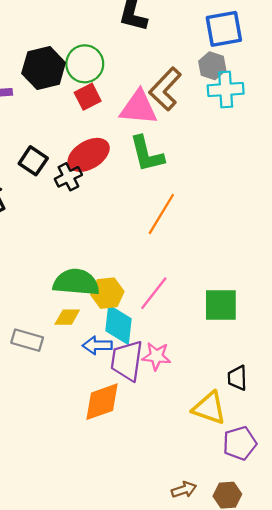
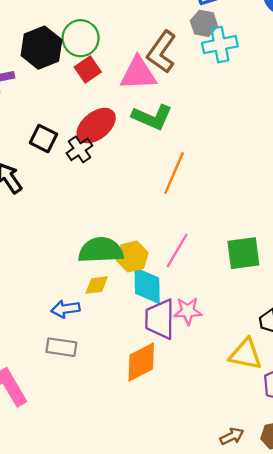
green L-shape: (147, 154) -> (152, 117), turned -45
gray rectangle: (27, 340) -> (61, 347), moved
blue arrow: (97, 345) -> (65, 309), moved

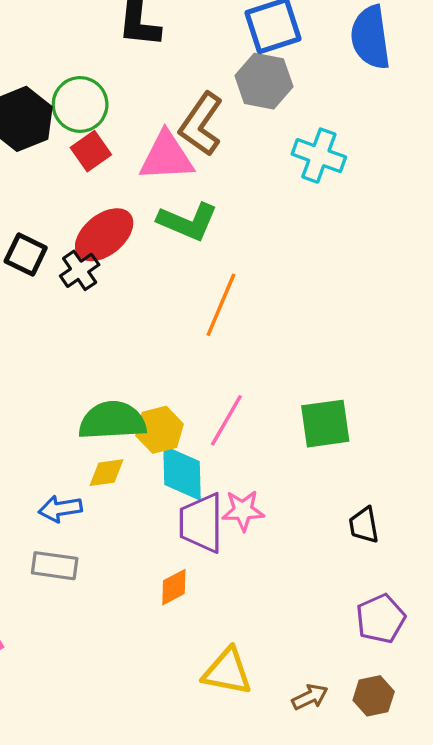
gray hexagon: (204, 23) -> (264, 81), size x1.4
cyan cross: (220, 45) -> (319, 156), moved, turned 32
yellow triangle: (246, 354) -> (227, 672), moved
orange diamond: (141, 362) -> (174, 587), size x0.6

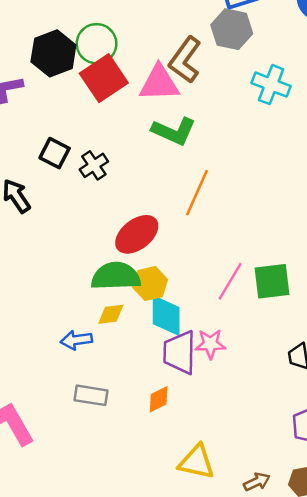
red square: (91, 151) -> (104, 78), size x1.6
red ellipse: (104, 235) -> (137, 234), moved
pink line: (226, 420) -> (230, 281), moved
gray rectangle: (55, 566) -> (91, 395), moved

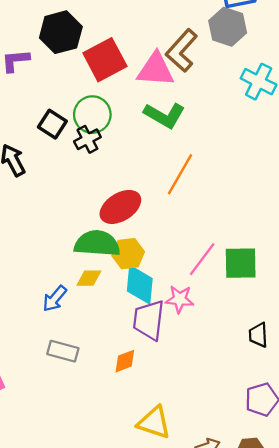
green circle: (97, 44) -> (92, 115), moved
blue arrow: (76, 340) -> (55, 299), turned -48
pink star: (210, 344) -> (180, 299), moved

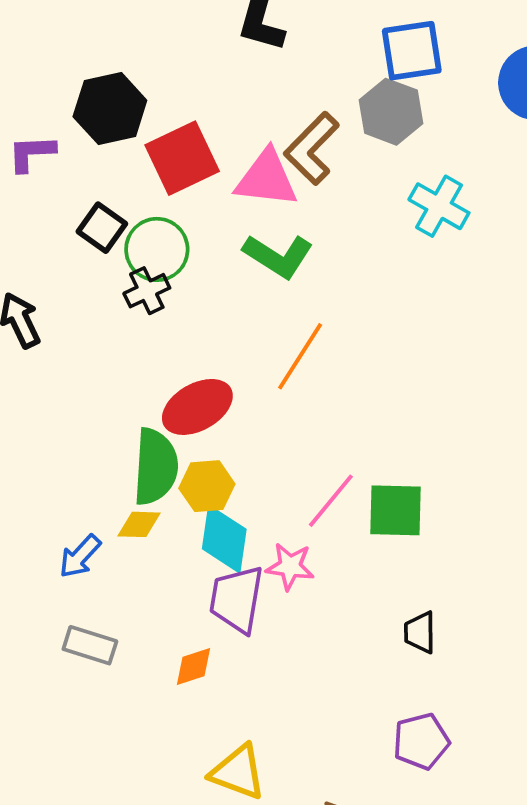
black square: (52, 124) -> (102, 228), moved
green semicircle: (97, 243) -> (155, 467), turned 87

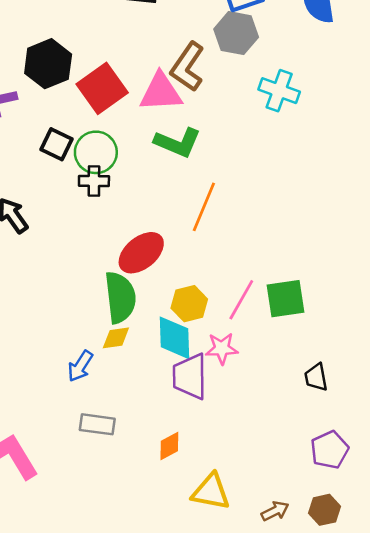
black cross: (147, 291) -> (94, 181), turned 36
yellow hexagon: (207, 486) -> (189, 304), moved
orange diamond: (194, 667) -> (169, 446), moved

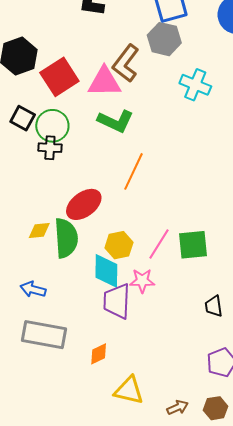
yellow diamond: (116, 338) -> (39, 231), moved
blue arrow: (80, 366) -> (33, 289), turned 70
gray rectangle: (97, 424) -> (44, 335), size x1.6

